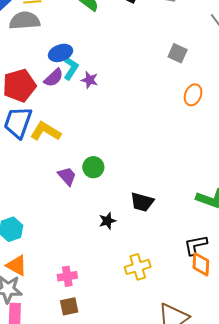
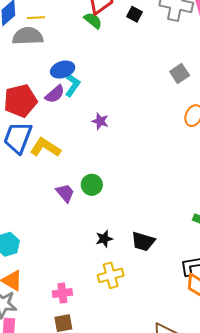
gray square: (178, 53) -> (180, 73), turned 30
purple star: (90, 80) -> (100, 121), moved
black trapezoid: (142, 202) -> (143, 241), moved
yellow cross: (138, 267) -> (111, 275), moved

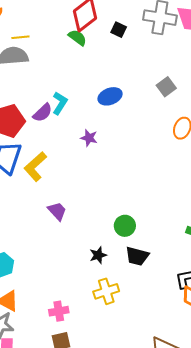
blue ellipse: (63, 70) -> (110, 96), moved
yellow L-shape: (45, 148) -> (35, 167), turned -72
green circle: (92, 185) -> (125, 226), moved

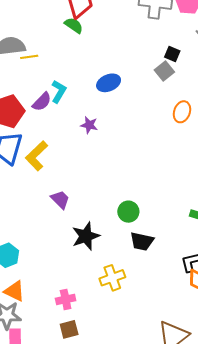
black square: (119, 30) -> (172, 54), moved
yellow line: (20, 37) -> (29, 57), moved
black star: (98, 255) -> (86, 236), moved, size x1.6

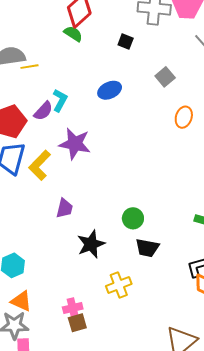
black square: (172, 54) -> (126, 41), moved
purple star: (89, 125) -> (75, 144), moved, size x1.8
purple trapezoid: (60, 200) -> (64, 208), turned 60
brown square: (69, 329) -> (77, 323), moved

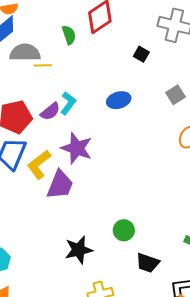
green semicircle: (73, 34) -> (69, 35), moved, turned 30
purple trapezoid: (64, 208) -> (60, 185), moved, size x1.5
black trapezoid: (147, 248) -> (148, 263), moved

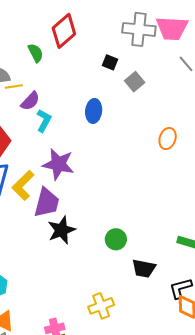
gray square: (176, 95) -> (135, 82), moved
blue ellipse: (119, 100) -> (94, 111), turned -60
purple semicircle: (50, 111) -> (30, 101), moved
black star: (79, 250) -> (62, 230), moved

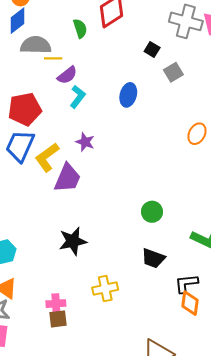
purple star: (58, 164) -> (85, 142), size x0.6
black star: (62, 230) -> (73, 241), moved
green circle: (116, 239) -> (152, 212), moved

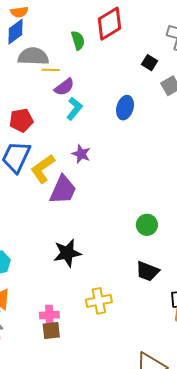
red pentagon: (25, 109) -> (21, 120), size x0.7

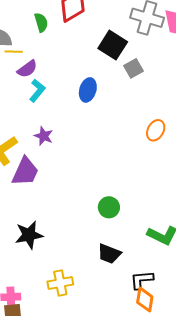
black square: (150, 63) -> (113, 45), size x1.8

